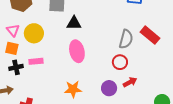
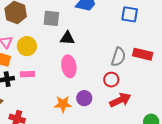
red rectangle: (150, 35) -> (143, 54), turned -30
red arrow: (130, 82) -> (120, 100), size x1.5
purple circle: (109, 88) -> (84, 98), moved

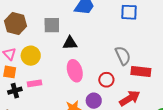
red rectangle: (143, 54) -> (141, 71), moved
gray semicircle: (118, 57) -> (123, 56), turned -36
red circle: (111, 80) -> (106, 80), moved

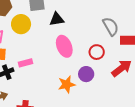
yellow circle: (31, 56) -> (21, 24), moved

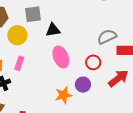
gray semicircle: (111, 26) -> (107, 37), turned -84
pink rectangle: (25, 63) -> (19, 63), moved, turned -56

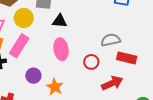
pink rectangle: (19, 63) -> (19, 46), size x1.6
purple circle: (83, 85) -> (33, 76), moved
orange star: (63, 95) -> (55, 87), turned 30

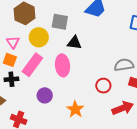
pink ellipse: (61, 49) -> (62, 65), moved
orange star: (55, 87) -> (75, 109), moved

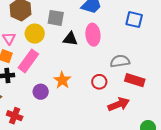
pink ellipse: (62, 65) -> (93, 35), moved
orange star: (75, 109) -> (62, 80), moved

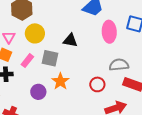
gray square: (56, 18) -> (50, 58), moved
pink ellipse: (93, 35) -> (109, 32), moved
pink rectangle: (28, 61) -> (27, 61), size x0.6

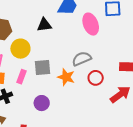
black triangle: (70, 40) -> (44, 25), moved
gray semicircle: (119, 65) -> (82, 59), moved
orange star: (60, 81) -> (66, 77), moved

